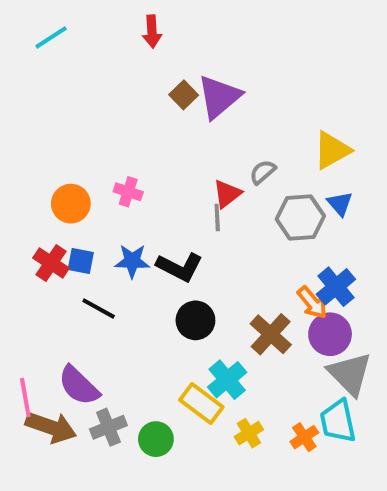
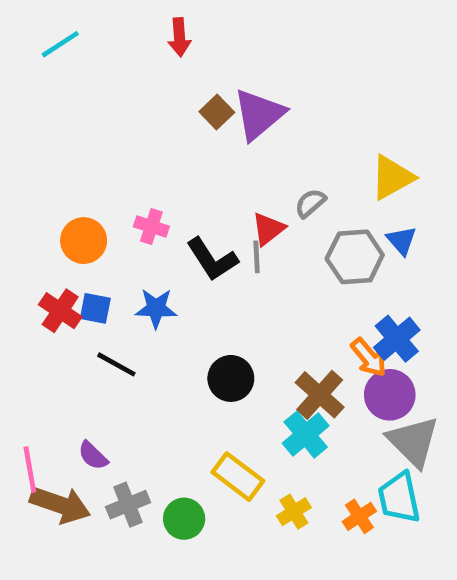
black L-shape: (180, 267) -> (212, 259), moved, turned 30
cyan cross: (227, 380) -> (306, 435), moved
purple semicircle: (79, 386) -> (93, 456), size x0.6

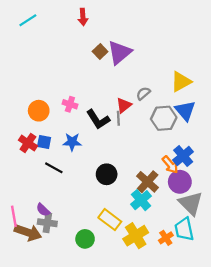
blue triangle: (401, 241) -> (185, 111), size x1.5
gray cross: (128, 505) -> (47, 223), moved, turned 30
yellow cross: (294, 512) -> (136, 236), size x1.6

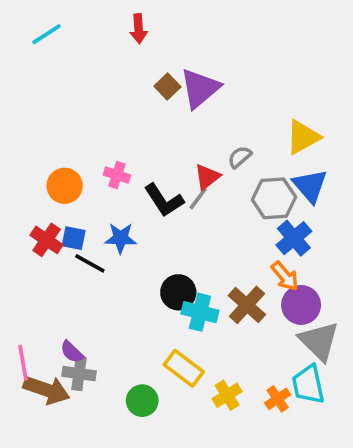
gray line: (118, 118) -> (198, 198), turned 40
blue cross: (183, 156) -> (294, 238), moved
black line: (54, 168) -> (90, 263), moved
cyan cross: (141, 200) -> (200, 312), moved, turned -36
yellow cross: (136, 236) -> (227, 395), size x0.7

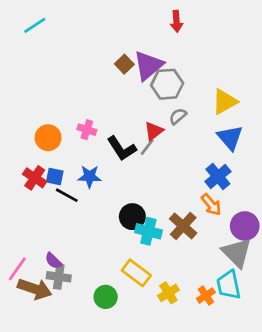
red arrow: (139, 29) -> (176, 21), moved
gray hexagon: (274, 198) -> (167, 84), moved
purple circle: (301, 305) -> (245, 226), moved
pink line: (23, 363) -> (17, 269), turned 45

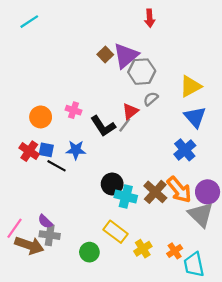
orange arrow: (211, 205) -> (179, 190), moved, size x1.4
cyan trapezoid: (229, 285) -> (194, 265), moved

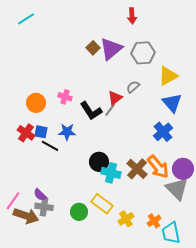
gray hexagon: (142, 72) -> (143, 53), moved
green circle: (89, 252) -> (79, 212), moved

